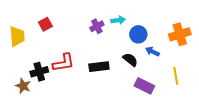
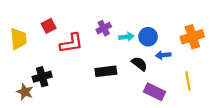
cyan arrow: (118, 20) -> (126, 37), moved
blue arrow: (152, 52) -> (163, 55), turned -32
red L-shape: (64, 63) -> (71, 43), moved

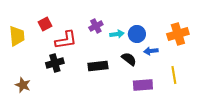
black cross: (42, 77) -> (55, 63), moved
purple rectangle: (154, 92) -> (143, 85), turned -30

